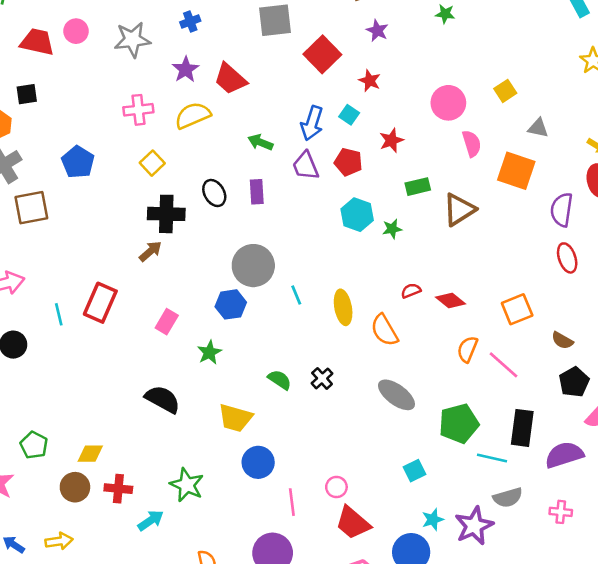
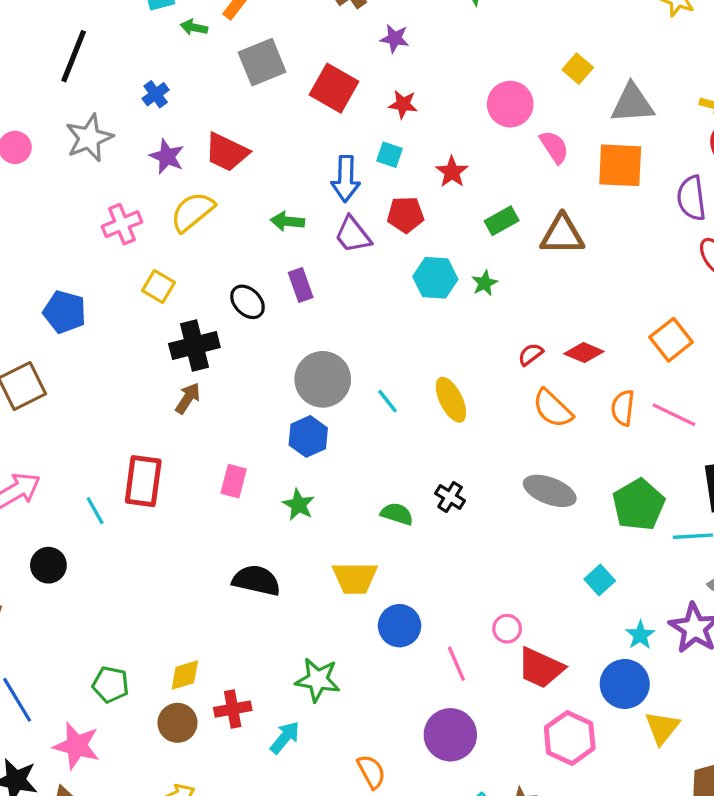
gray triangle: (538, 128) -> (632, 103), size x1.6
brown triangle: (459, 210) -> (562, 235), turned 48
orange semicircle: (384, 330) -> (553, 408), moved

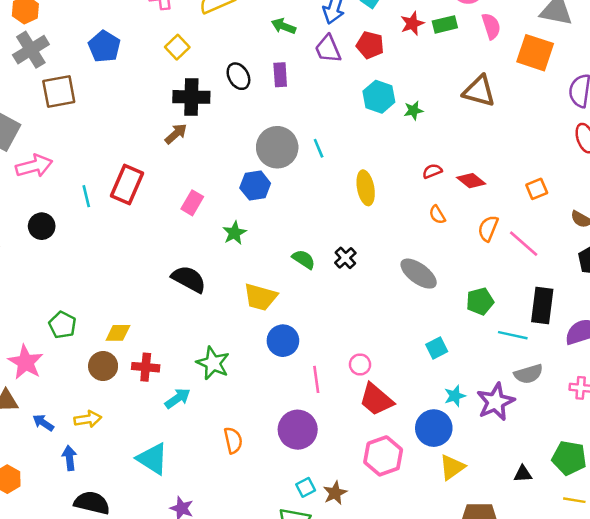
green rectangle: (502, 221) -> (445, 24), moved
orange square: (671, 340) -> (537, 189), size x0.7
cyan line: (388, 401) -> (319, 148), moved
orange semicircle: (553, 408) -> (437, 215), size x0.6
green pentagon: (639, 505) -> (480, 301), size x0.7

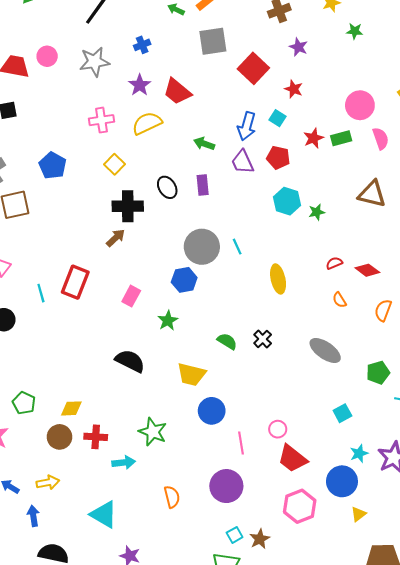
cyan arrow: (178, 398) -> (124, 462), turned 30
yellow triangle: (452, 467) -> (358, 514), size x0.7

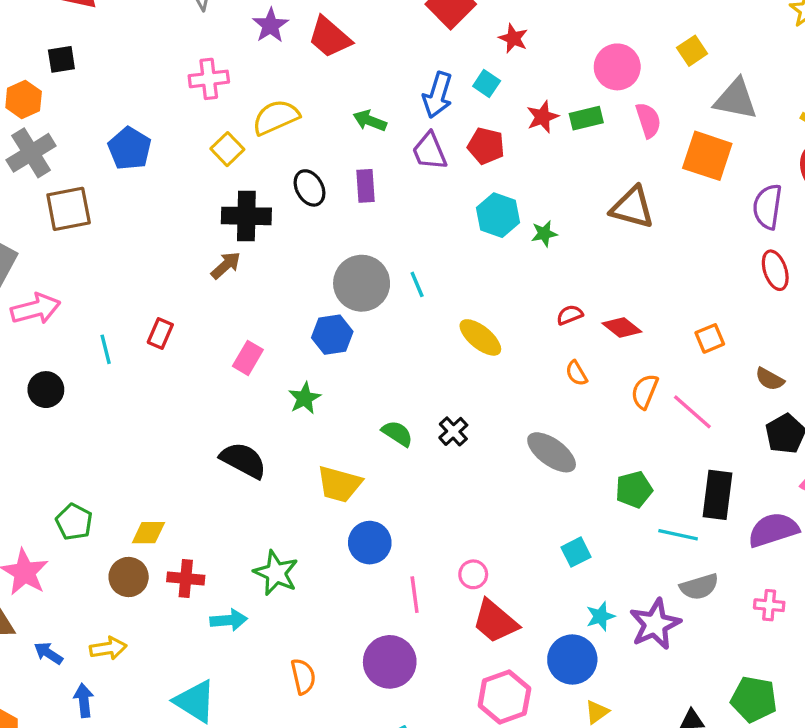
yellow semicircle: (147, 123) -> (276, 117), moved
yellow ellipse: (278, 279) -> (480, 337), turned -40
red rectangle: (75, 282) -> (160, 333), size x0.6

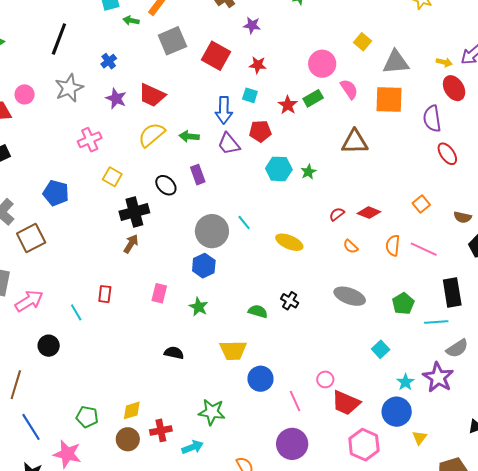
yellow semicircle: (276, 117) -> (152, 135), moved
black semicircle: (243, 460) -> (174, 353), size x0.7

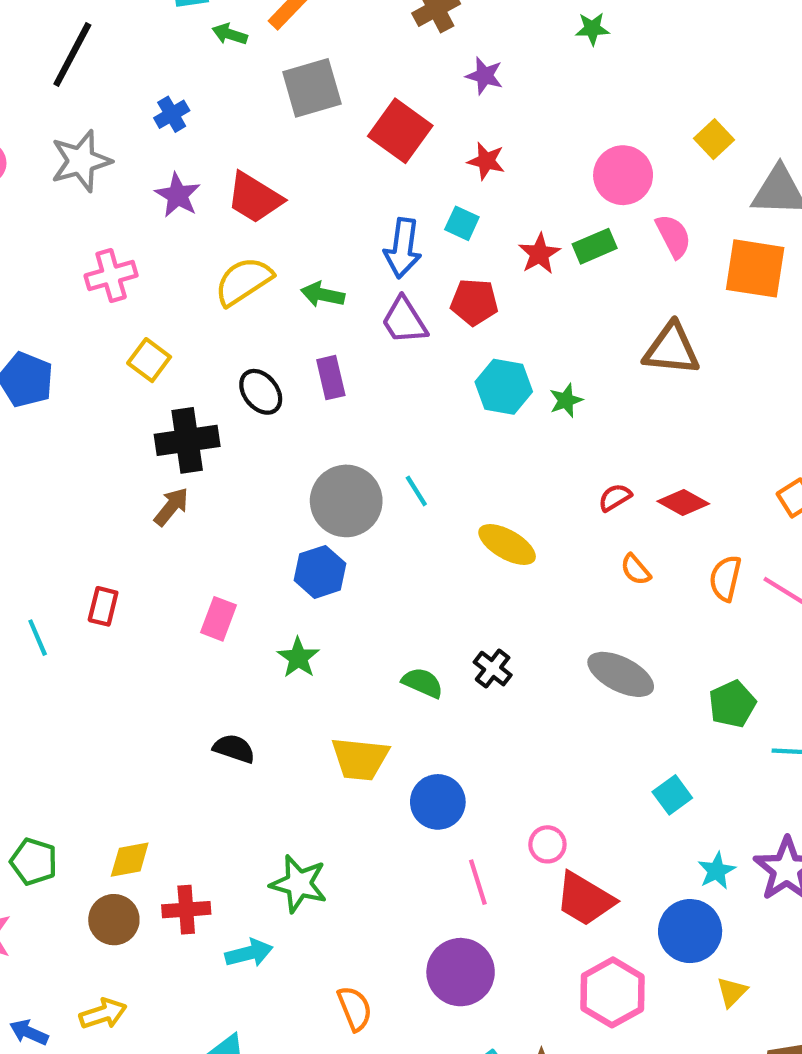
blue circle: (260, 379) -> (438, 802), moved

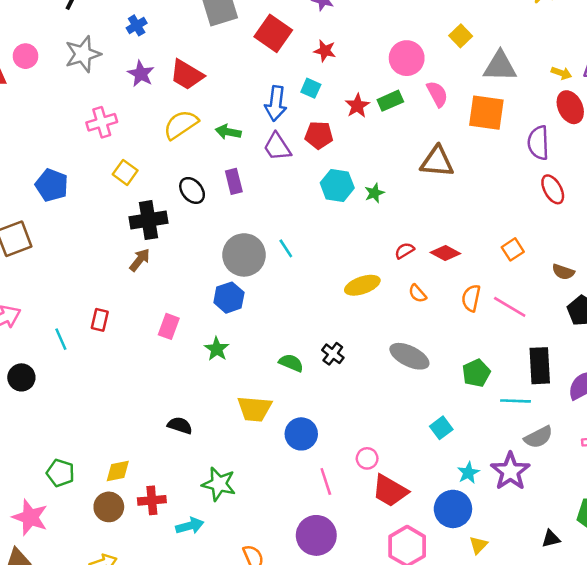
yellow ellipse: (507, 545) -> (362, 285), moved, turned -48
black semicircle: (234, 749) -> (180, 425), moved

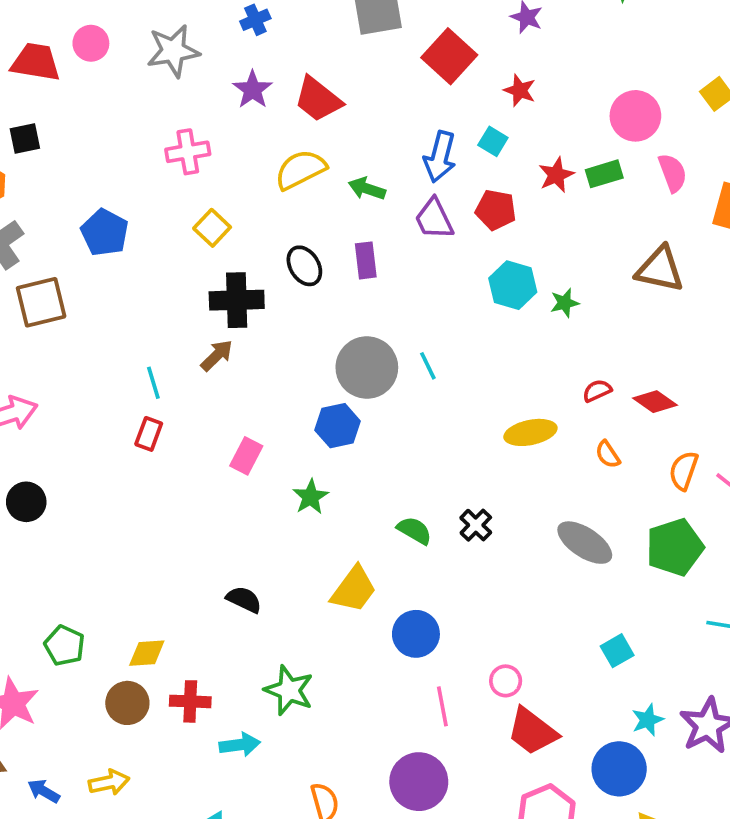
cyan line: (61, 339) -> (153, 383), moved
green pentagon: (476, 373) -> (675, 547), moved, size x1.4
yellow trapezoid: (254, 409) -> (354, 589), turned -66

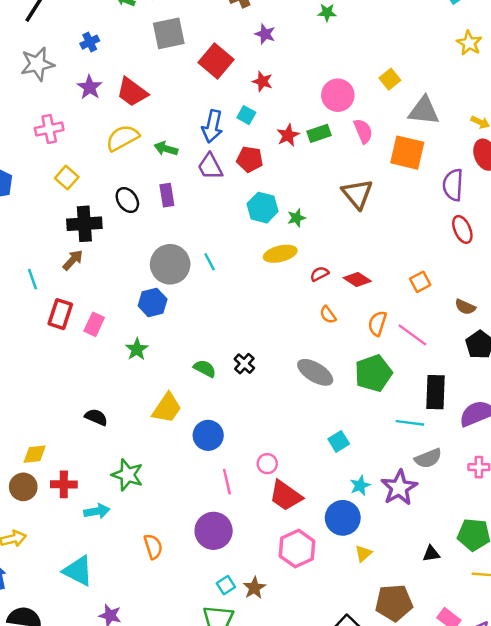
brown triangle: (660, 269) -> (357, 194), turned 40
yellow ellipse: (530, 432) -> (280, 254), moved
red rectangle: (149, 434) -> (60, 314), moved, size x1.4

